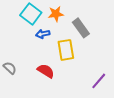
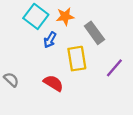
blue arrow: (43, 34) -> (50, 40), turned -48
purple line: (99, 81) -> (114, 68), moved

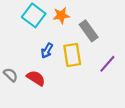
blue arrow: (50, 40) -> (47, 51), moved
red semicircle: (53, 83) -> (36, 78), moved

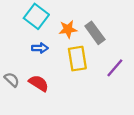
orange star: (61, 15) -> (68, 29), moved
blue arrow: (47, 51) -> (40, 48), moved, turned -120

